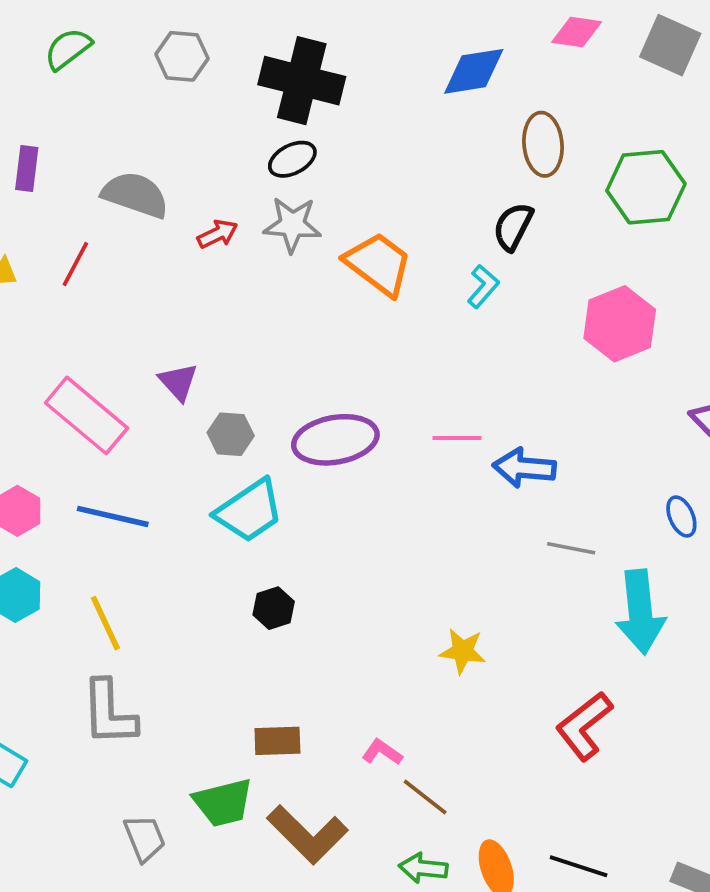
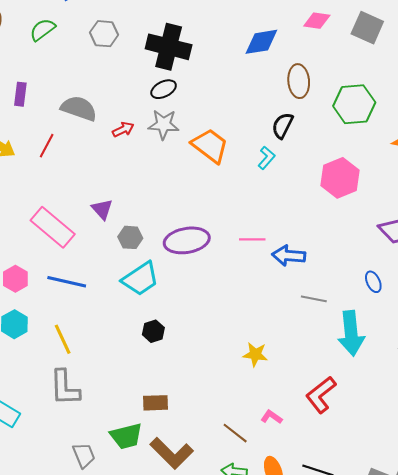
pink L-shape: (382, 752) -> (271, 417), moved

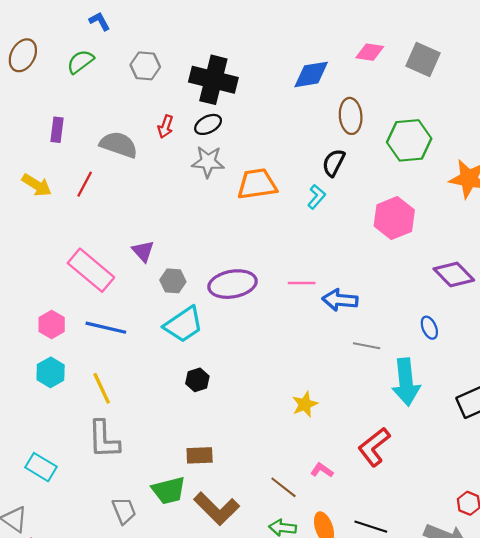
red arrow: (123, 130) -> (165, 127), moved, turned 135
orange trapezoid: (210, 146) -> (257, 184), turned -45
yellow star: (255, 354) -> (305, 404), turned -30

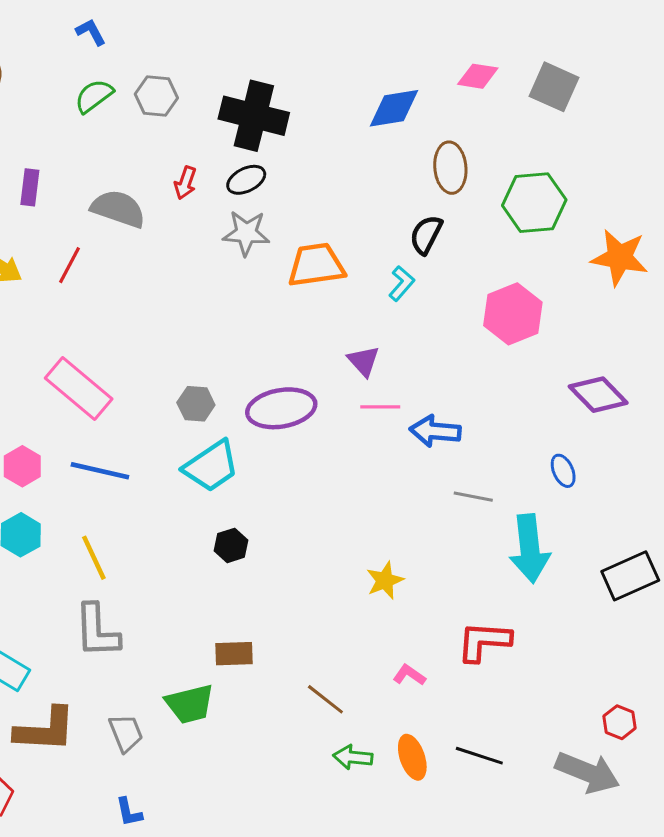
green semicircle: (80, 62) -> (94, 96), moved
purple triangle: (143, 251) -> (364, 361), moved
red L-shape: (374, 447) -> (484, 641), turned 42
brown line: (284, 487) -> (325, 699), moved
brown L-shape: (217, 509) -> (45, 730), moved, turned -42

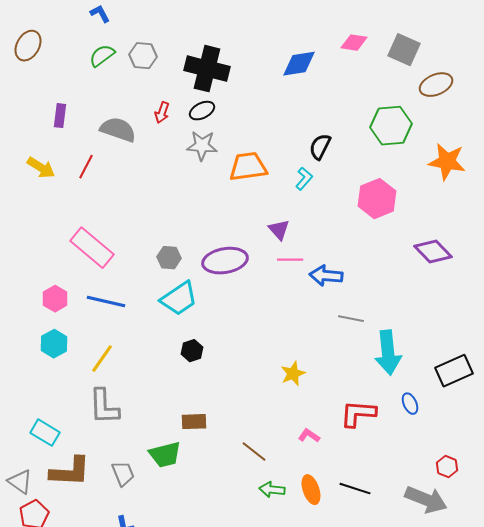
brown ellipse: (450, 168) -> (436, 85), moved, turned 72
blue ellipse: (563, 471) -> (410, 404), moved
yellow line: (94, 558) -> (102, 359), turned 60

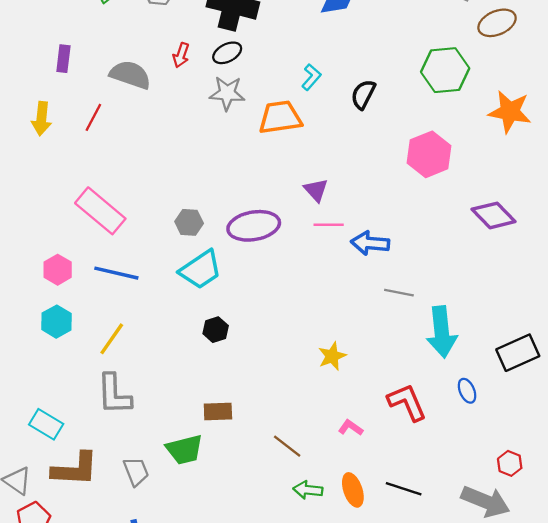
yellow arrow: (41, 168) -> (41, 119), turned 64
cyan L-shape: (304, 179) -> (311, 77), moved
red L-shape: (358, 414) -> (407, 402), turned 63

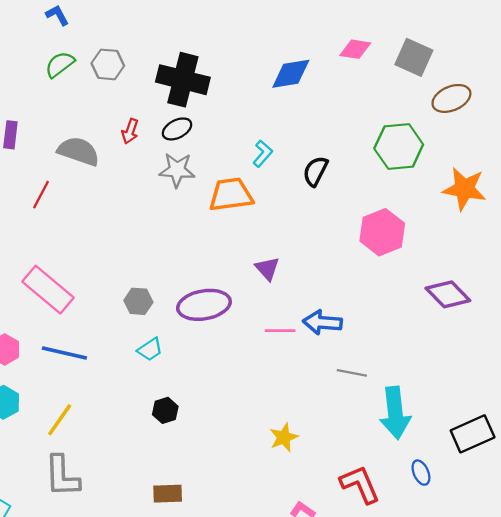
pink line: (329, 225) -> (280, 331), moved
cyan trapezoid: (201, 270) -> (150, 349), size x0.6

